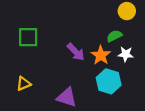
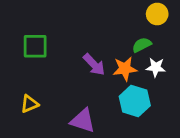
orange star: (101, 55) -> (125, 69), turned 30

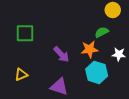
purple arrow: (94, 65) -> (61, 54), moved
white star: (156, 67) -> (119, 54), moved

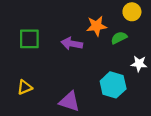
orange star: (90, 49) -> (97, 26), moved
purple arrow: (61, 54) -> (72, 44), moved, turned 144

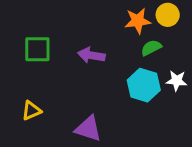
orange star: (97, 26) -> (138, 21), moved
cyan hexagon: (113, 85) -> (144, 85), moved

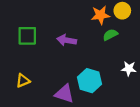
white star: (177, 81) -> (129, 69), moved
cyan hexagon: (144, 85) -> (90, 81), moved

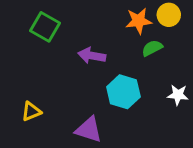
green square: (27, 36) -> (45, 27), moved, turned 30
cyan hexagon: (90, 81) -> (123, 92), moved

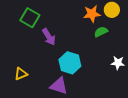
purple arrow: (92, 56) -> (49, 37), moved, turned -132
cyan hexagon: (123, 92) -> (70, 63), moved

